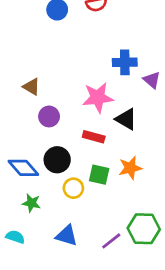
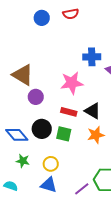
brown triangle: (31, 87) -> (23, 75), size x1.6
black triangle: (126, 119) -> (93, 111), moved
green square: (99, 175) -> (64, 134), moved
yellow circle: (73, 188) -> (51, 164), moved

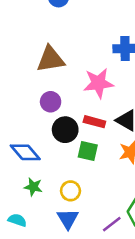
brown triangle: (23, 75) -> (51, 59), moved, turned -40
black circle: (42, 129) -> (65, 130), moved
blue triangle: (49, 185) -> (68, 219), turned 42

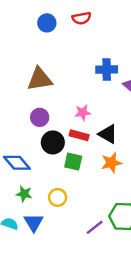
pink star: (98, 83) -> (83, 113), moved, size x0.6
blue triangle: (68, 219) -> (34, 223), moved

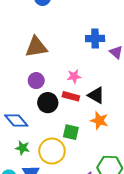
green square: (73, 162) -> (71, 132), moved
orange star: (111, 163) -> (99, 121), turned 30
yellow circle: (58, 197) -> (52, 151), size x1.6

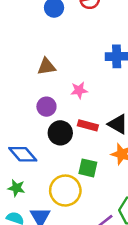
brown triangle: (36, 47) -> (46, 66), size x0.7
pink star: (74, 76) -> (79, 90), moved
green star: (23, 148) -> (16, 188), moved

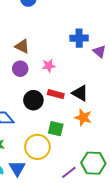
brown triangle: (46, 66) -> (22, 46), turned 35
purple circle: (46, 107) -> (20, 69), moved

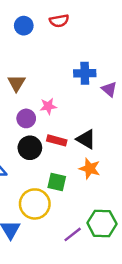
brown triangle: (22, 46) -> (16, 83), turned 35
purple circle: (20, 69) -> (26, 118), moved

